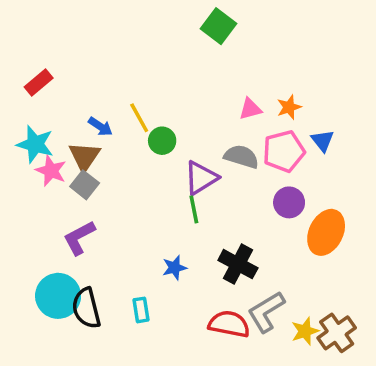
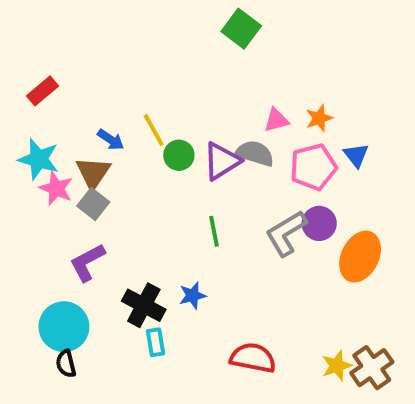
gray semicircle: (241, 157) -> (255, 153), moved
purple triangle: (201, 178) -> (222, 161), moved
black cross: (238, 264) -> (144, 305), moved
black semicircle: (86, 308) -> (66, 364), moved, size x0.6
gray L-shape: (266, 312) -> (286, 233), moved

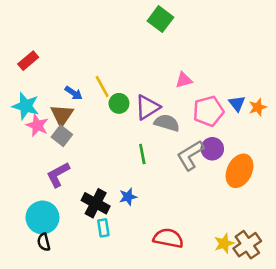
orange star: (319, 118) -> (258, 107), moved
gray semicircle: (255, 153) -> (167, 123), moved

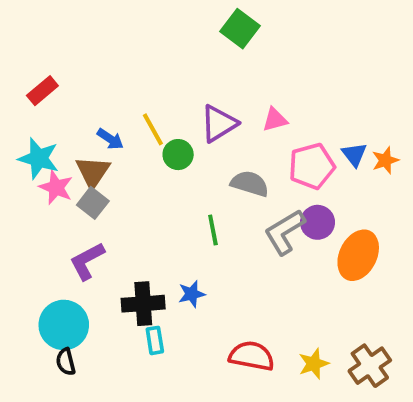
purple triangle: (147, 107) -> (219, 124), moved
black cross: (96, 203) -> (143, 304), turned -32
yellow star: (224, 243) -> (314, 364), moved

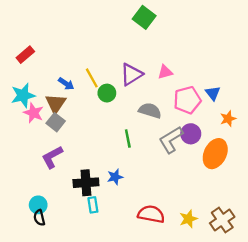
cyan star: (39, 158) -> (23, 95), turned -30
orange star: (385, 160) -> (228, 119), moved
cyan circle: (64, 325) -> (38, 205), moved, size x0.6

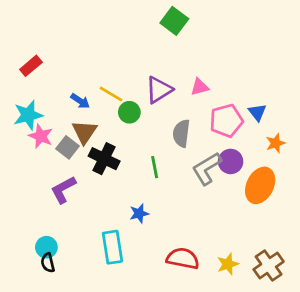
yellow line: (92, 78) -> (111, 94), turned -30
brown triangle: (56, 104) -> (84, 132), moved
gray semicircle: (150, 111) -> (181, 133), turned -100
black cross: (86, 183) -> (104, 159), moved, turned 30
cyan rectangle: (93, 205) -> (112, 247), size x1.6

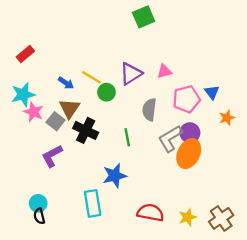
green square: (174, 21) -> (144, 17), turned 30
orange ellipse: (260, 185) -> (189, 154), moved
blue star: (139, 213) -> (115, 176), size x1.5

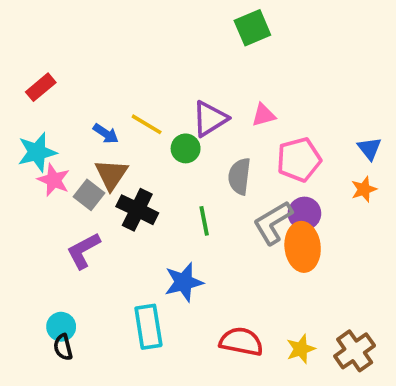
green square: (144, 17) -> (252, 28), moved
green circle: (106, 92) -> (186, 148), moved
blue triangle: (212, 92) -> (369, 148), moved
orange ellipse: (189, 154) -> (303, 247), turned -32

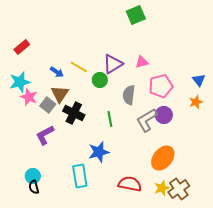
orange ellipse: (303, 247) -> (163, 158), moved, turned 45
brown cross: (355, 351) -> (179, 189), moved

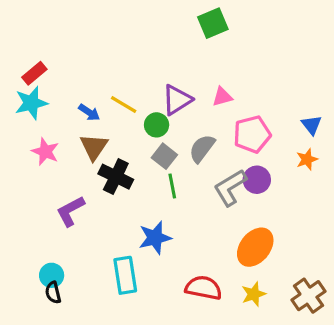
cyan star: (20, 82) -> (31, 103), moved
gray semicircle: (129, 95) -> (202, 148), turned 30
gray square: (48, 105) -> (164, 156), moved
brown cross: (179, 189) -> (308, 296), moved

